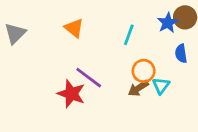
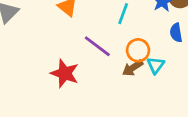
purple line: (89, 78) -> (97, 46), moved

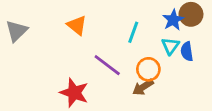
cyan triangle: (156, 65) -> (170, 46), moved

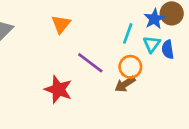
orange triangle: (77, 25) -> (61, 24), turned 30
cyan line: (133, 32) -> (128, 33), moved

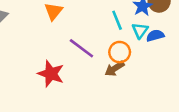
cyan line: (128, 33) -> (117, 20), turned -42
blue semicircle: (168, 49) -> (155, 36), turned 84

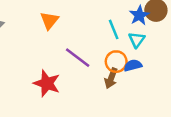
blue semicircle: (155, 36) -> (133, 65), moved
brown arrow: (115, 69) -> (111, 78), turned -36

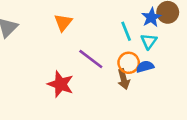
brown arrow: (111, 78) -> (124, 79), turned -36

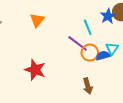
cyan triangle: (149, 41) -> (112, 49), moved
purple line: (91, 59) -> (78, 43), moved
brown arrow: (124, 79) -> (88, 86), moved

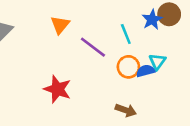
purple line: (78, 43) -> (93, 47), moved
brown arrow: (88, 86) -> (126, 110), turned -56

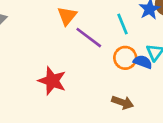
orange triangle: (60, 25) -> (67, 16), moved
blue semicircle: (146, 71) -> (143, 62), turned 36

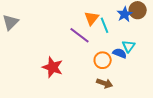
orange triangle: (67, 16) -> (92, 18), moved
orange circle: (125, 58) -> (103, 60), moved

